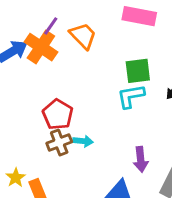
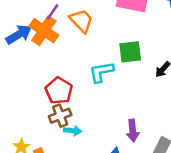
cyan L-shape: (131, 96) -> (101, 72), moved
cyan arrow: (83, 141) -> (73, 131), moved

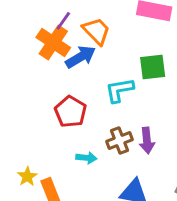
blue arrow: (19, 34) -> (81, 57), moved
brown cross: (60, 116) -> (119, 140), moved
purple arrow: (133, 131) -> (147, 140), moved

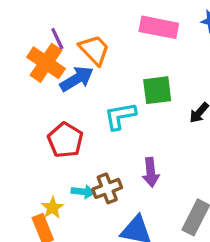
purple line: (63, 21) -> (57, 39), turned -60
brown cross: (119, 140) -> (107, 188), moved
yellow star: (27, 177) -> (52, 208), moved

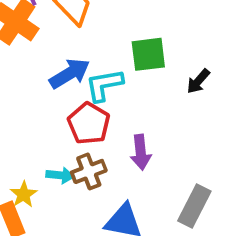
blue arrow: (77, 79) -> (70, 74), moved
red pentagon: (65, 140) -> (89, 123), moved

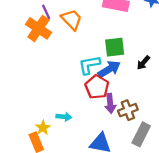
blue arrow: (70, 74) -> (109, 69), moved
red pentagon: (89, 123) -> (97, 87), moved
brown cross: (89, 171) -> (128, 110), moved

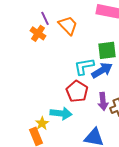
orange cross: (38, 28) -> (38, 33), size x0.7
red pentagon: (97, 87) -> (77, 91), moved
cyan arrow: (64, 117) -> (61, 113), size x1.5

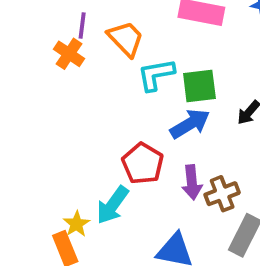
purple line: (45, 18) -> (82, 25), turned 32
cyan L-shape: (84, 66) -> (156, 75), moved
cyan arrow: (61, 113) -> (112, 205), turned 120

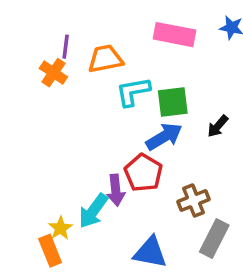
orange trapezoid: (126, 39) -> (105, 59), turned -57
red pentagon: (143, 163) -> (143, 173), moved
purple arrow: (192, 182) -> (116, 190), moved

